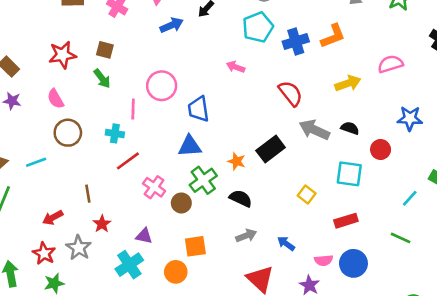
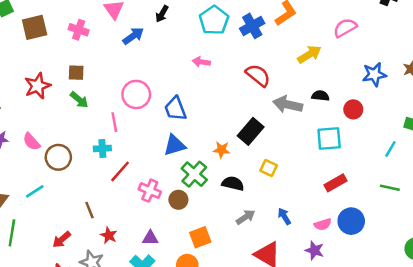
pink semicircle: (55, 99) -> (31, 142), moved
yellow square: (307, 195) -> (269, 168), moved
blue arrow: (286, 244) -> (284, 216), turned 35

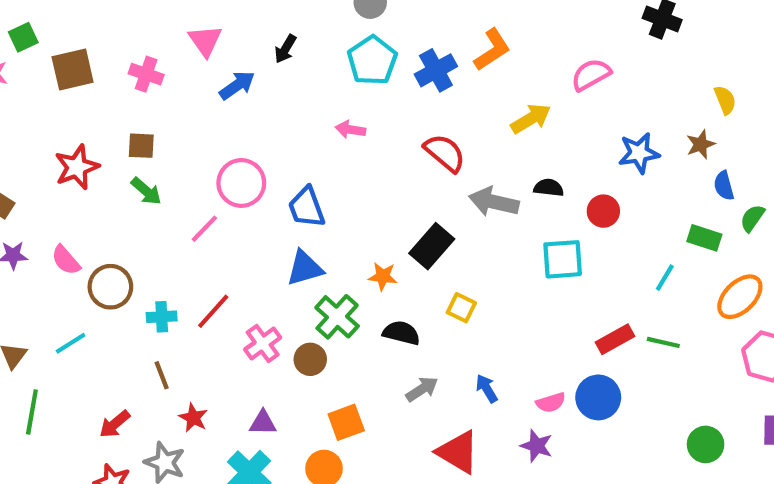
pink line: (114, 122) -> (204, 229), turned 54
cyan cross: (102, 148) -> (162, 317), moved
red rectangle: (335, 183) -> (615, 339), moved
pink cross: (150, 191) -> (263, 344), turned 30

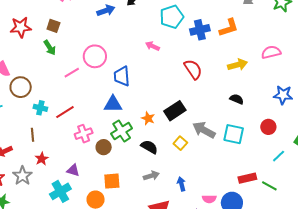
gray arrow: (494, 202) -> (204, 130), moved
red circle: (603, 211) -> (268, 127), moved

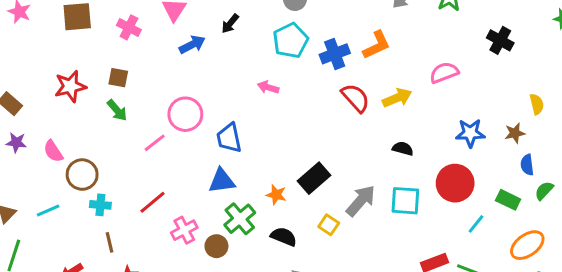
red semicircle: (193, 69) -> (355, 98), moved
cyan cross: (40, 108) -> (100, 205), moved
red circle: (268, 127) -> (455, 183), size x1.6
gray arrow: (204, 130) -> (361, 201), turned 110

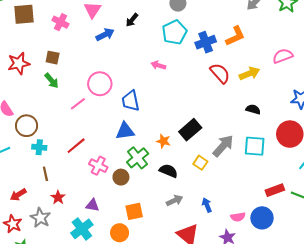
pink cross: (184, 230) -> (98, 166), turned -36

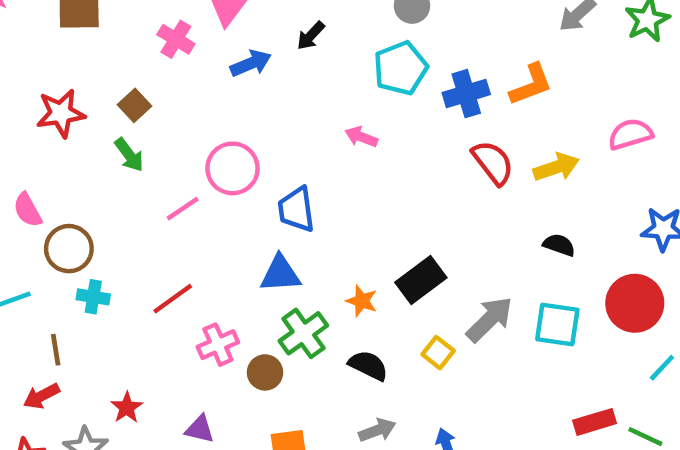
pink cross: (60, 22) -> (176, 39), moved
brown square: (53, 58) -> (135, 105), turned 32
pink cross: (98, 166) -> (218, 345), turned 36
brown line: (45, 174) -> (56, 350), moved

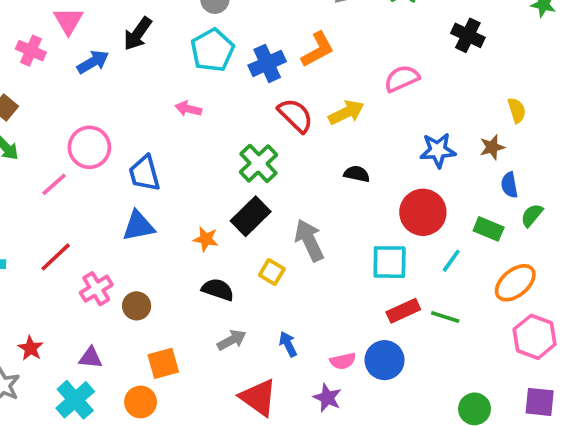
black arrow: (311, 36) -> (138, 34), size x1.4
gray arrow: (490, 319) -> (309, 240), turned -63
cyan square: (557, 324) -> (390, 262), moved
green cross: (303, 333) -> (258, 163), moved

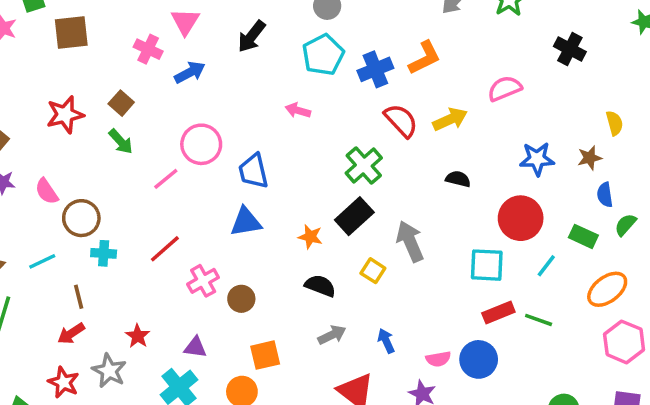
blue arrow: (93, 62) -> (190, 72), moved

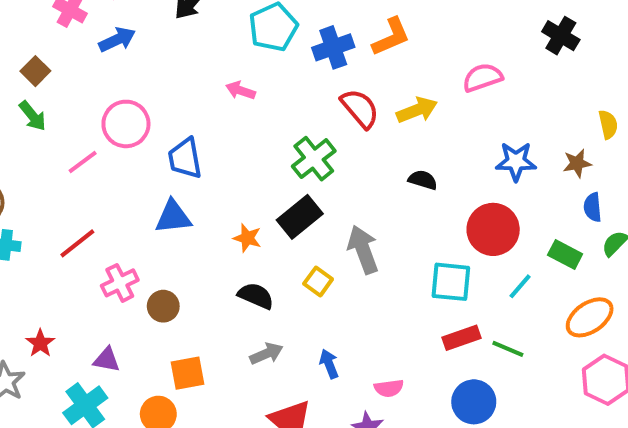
blue circle: (479, 359) -> (474, 402), moved

